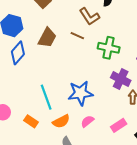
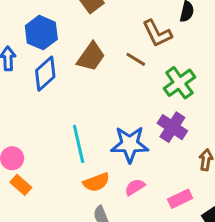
green cross: (109, 48) -> (179, 83), turned 35
purple cross: (121, 79) -> (172, 127), moved
orange rectangle: (31, 121) -> (21, 185), moved

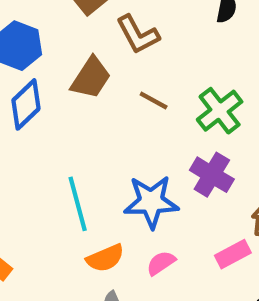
brown L-shape: (157, 33) -> (138, 34), moved
brown line: (136, 59) -> (154, 101), moved
pink rectangle: (180, 199) -> (233, 254), moved

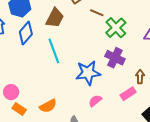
brown line: (154, 101) -> (97, 13), moved
cyan line: (78, 204) -> (54, 51), moved
orange semicircle: (105, 258) -> (48, 106), moved

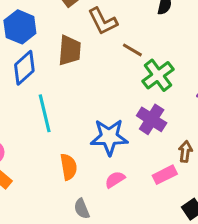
brown trapezoid: (55, 18) -> (70, 50), turned -30
cyan line: (54, 51) -> (45, 113), moved
orange semicircle: (48, 106) -> (69, 167), moved, turned -78

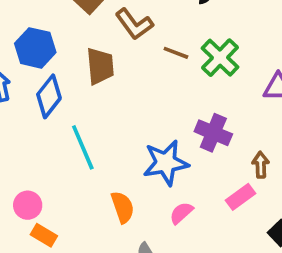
green cross: (158, 75) -> (220, 58), moved

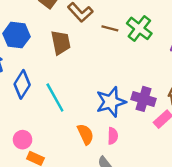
blue diamond: (49, 96) -> (22, 84), moved
purple cross: (213, 133) -> (144, 99), moved
pink semicircle: (181, 213) -> (113, 136), moved, turned 140

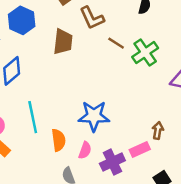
cyan line: (55, 98) -> (33, 117), moved
purple cross: (144, 99) -> (112, 162), moved, turned 30

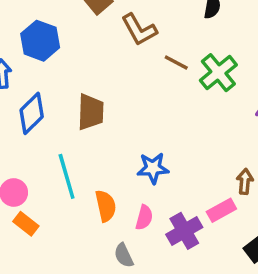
brown trapezoid: (63, 42) -> (91, 112), moved
blue star: (94, 116) -> (153, 168), size x0.7

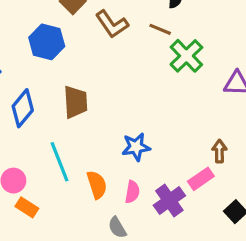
blue hexagon: (40, 41) -> (47, 42), moved
brown line: (176, 62) -> (160, 29), moved

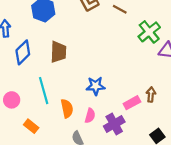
green cross: (186, 56) -> (149, 32), moved
pink rectangle: (201, 179) -> (132, 103), moved
orange rectangle: (27, 207) -> (31, 126), moved

